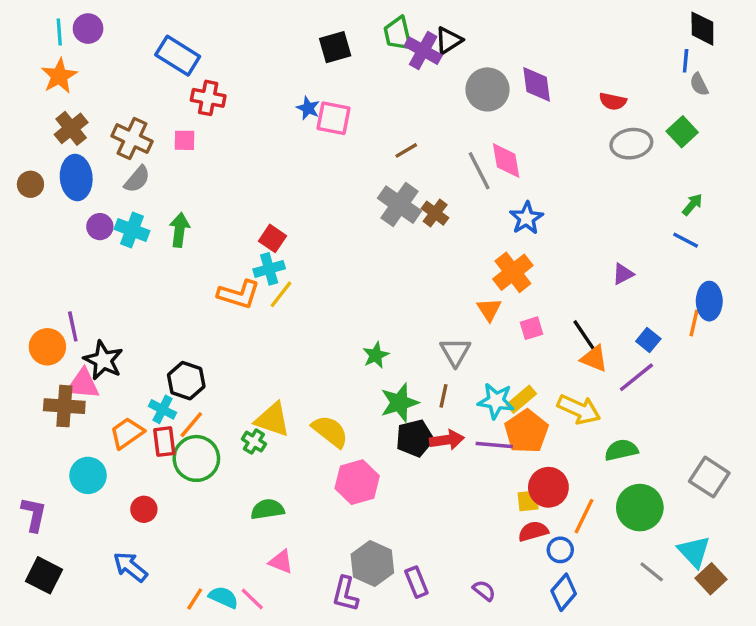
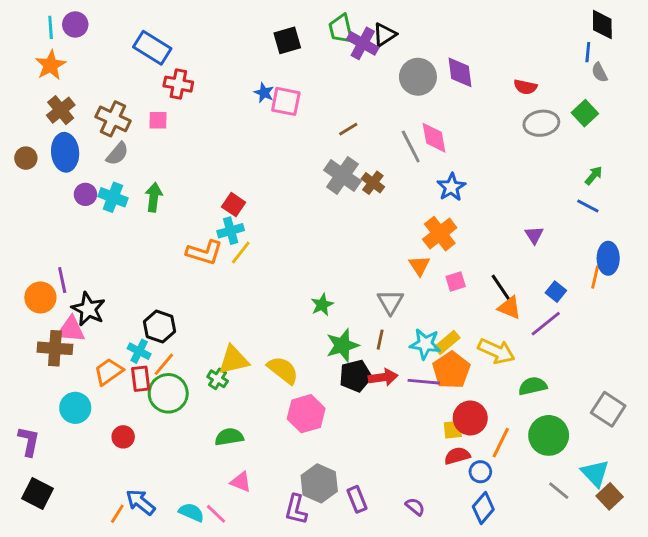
purple triangle: (623, 274) -> (534, 235), turned -36
yellow triangle: (273, 420) -> (234, 360), turned -32
blue arrow: (130, 567) -> (141, 502), moved
orange line: (195, 599) -> (117, 514), moved

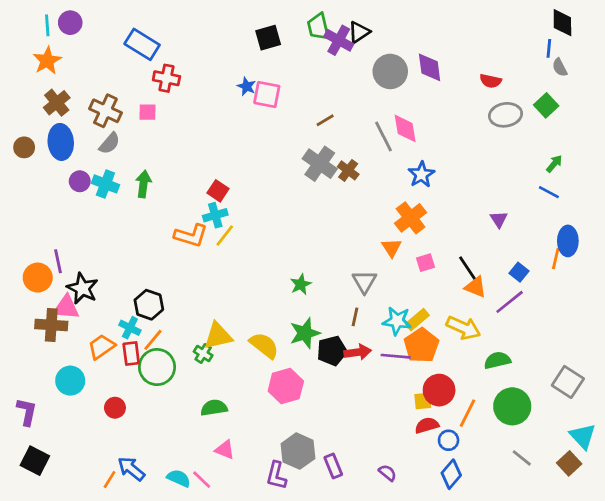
green star: (342, 345) -> (305, 333), moved
cyan triangle: (595, 473) -> (583, 436), moved

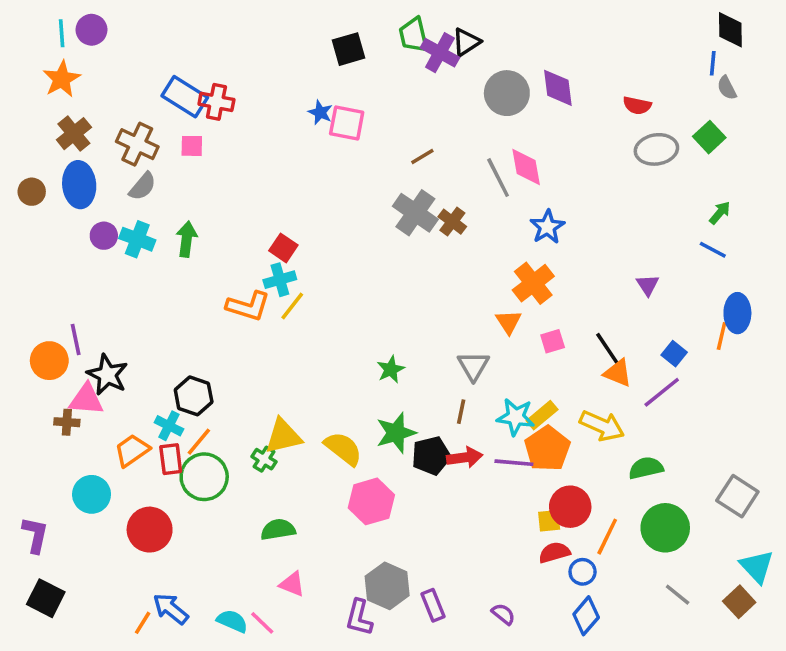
blue rectangle: (142, 44) -> (185, 97), moved
brown cross: (51, 325) -> (67, 422), size x0.6
red circle: (115, 408) -> (150, 530), size x1.6

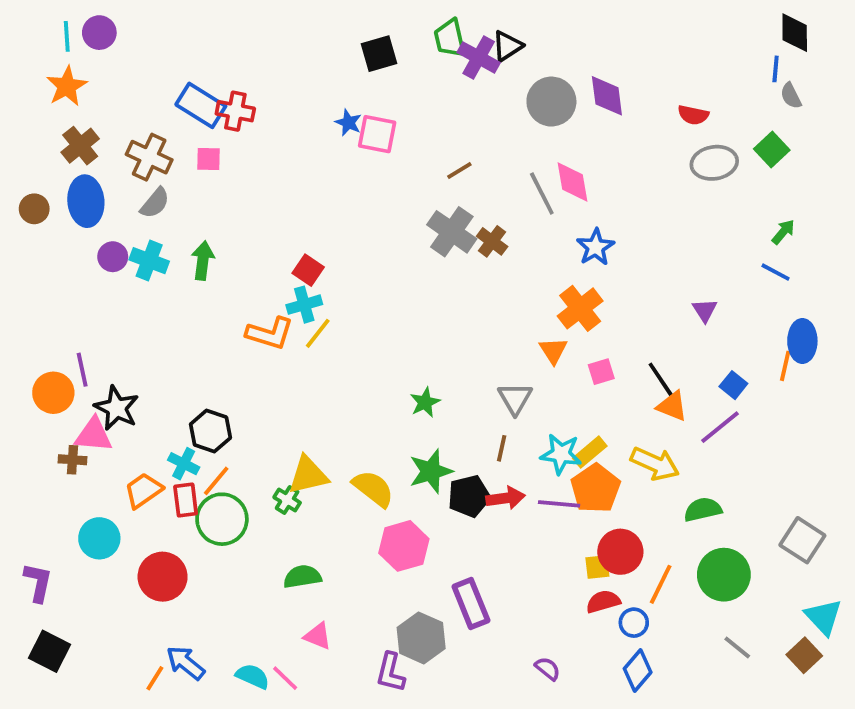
purple rectangle: (433, 605) -> (471, 603), moved, size x1.4

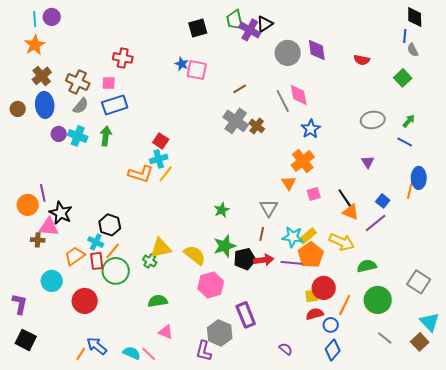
blue rectangle: (201, 105) -> (115, 105), moved, turned -50
gray ellipse: (714, 163) -> (373, 120), moved

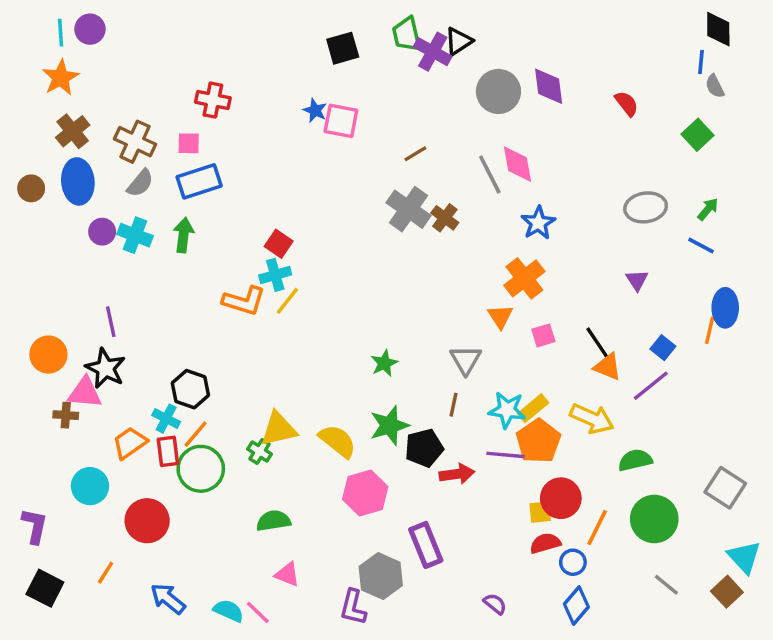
red semicircle: (362, 60) -> (627, 104), turned -140
purple line: (43, 193) -> (111, 322), moved
red arrow: (264, 260) -> (457, 474), moved
orange line: (81, 354) -> (106, 573), moved

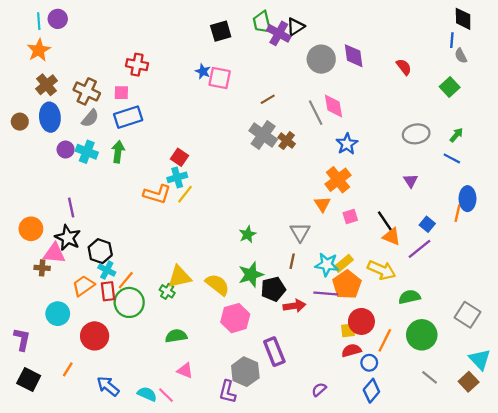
black hexagon: (190, 389) -> (100, 251), moved
purple semicircle: (495, 604) -> (319, 390), turned -80

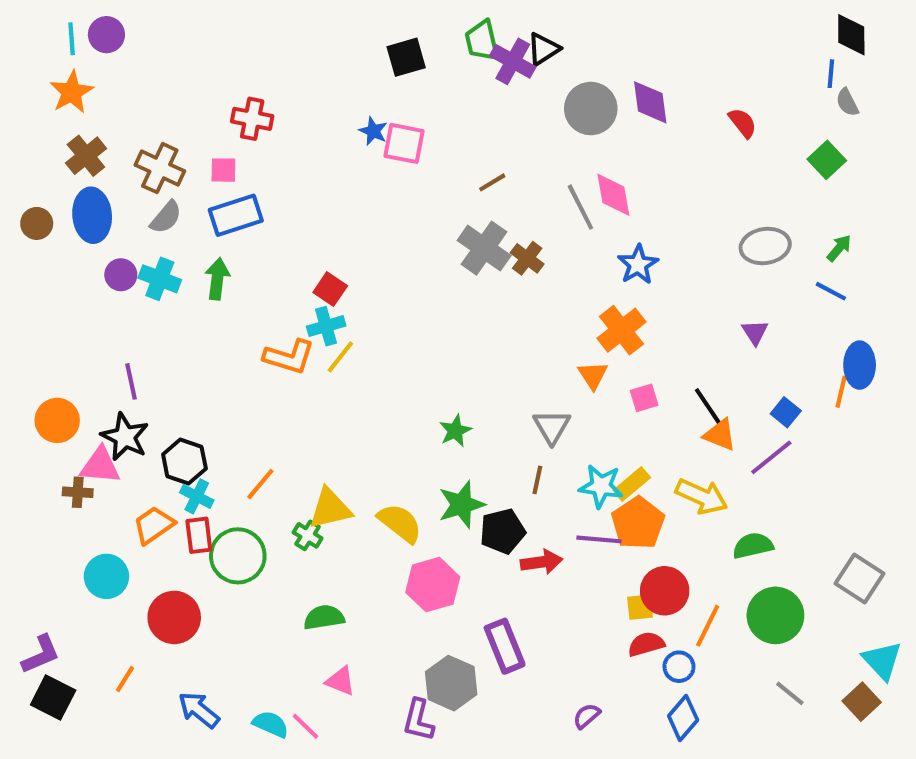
orange line: (126, 280) -> (260, 484), moved
purple L-shape: (22, 339) -> (41, 654), moved, turned 55

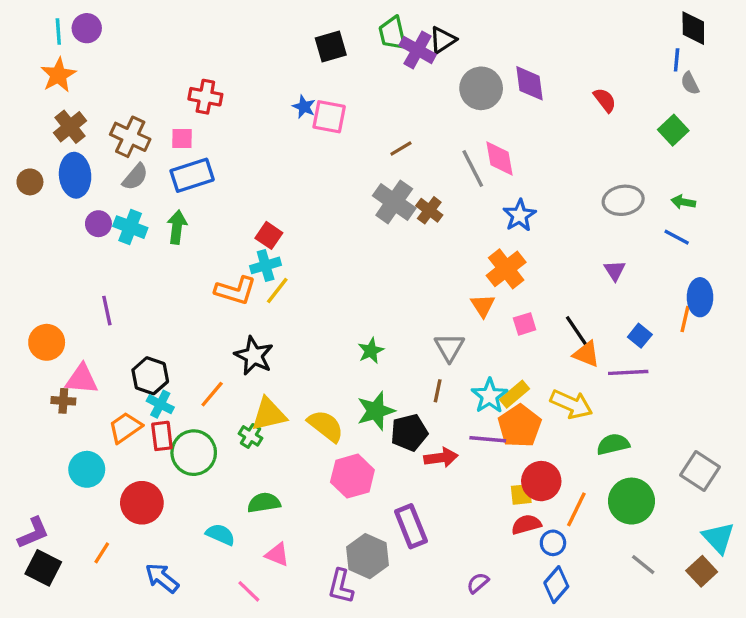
green arrow: (839, 248) -> (683, 202), turned -120
black star: (125, 437) -> (254, 356), moved
purple line: (771, 457) -> (628, 372), turned 36
cyan star: (601, 486) -> (489, 396), turned 30
cyan semicircle: (271, 724) -> (220, 535), moved

